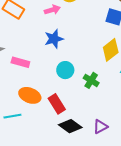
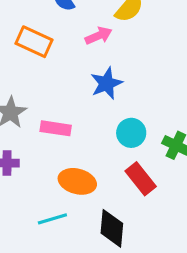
red rectangle: (57, 104) -> (141, 179), moved
black diamond: (70, 126) -> (112, 228), moved, turned 65

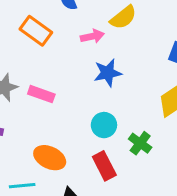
blue star: (106, 83) -> (108, 73), moved
pink rectangle: (56, 128) -> (41, 94), moved

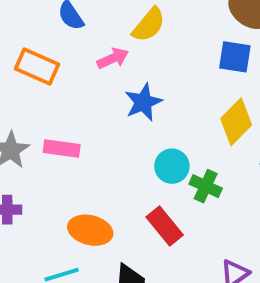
cyan circle: (104, 125) -> (172, 166), moved

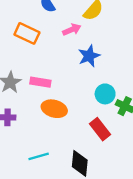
orange ellipse: (90, 230) -> (54, 109), moved

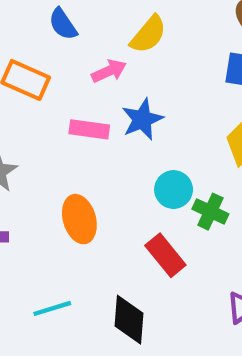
pink rectangle: (40, 82) -> (89, 129), moved
orange ellipse: (54, 109) -> (79, 219), turned 60

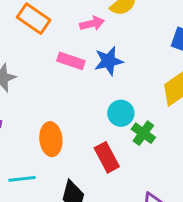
orange ellipse: (79, 219) -> (51, 139), moved

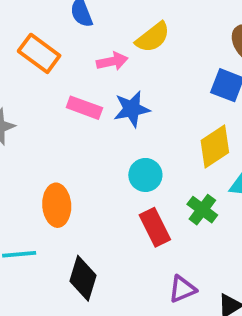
green cross: (143, 133) -> (202, 210), moved
red rectangle: (107, 157) -> (155, 227), moved

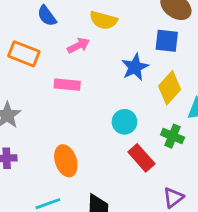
yellow semicircle: (153, 37) -> (103, 20), turned 68
blue star: (132, 109) -> (135, 67), moved

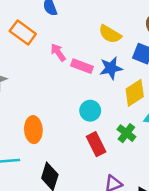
yellow semicircle: (103, 20) -> (110, 34), moved
pink arrow: (79, 46) -> (58, 52), moved, turned -114
pink rectangle: (67, 85) -> (82, 66), moved

